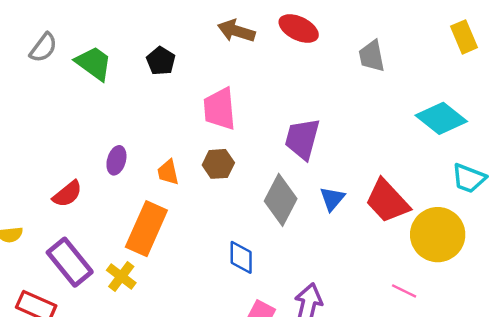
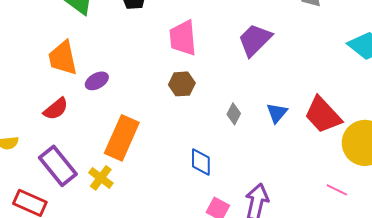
purple trapezoid: (302, 139) -> (255, 40), moved, turned 30
purple ellipse: (116, 160) -> (97, 81), turned 45
orange trapezoid: (168, 172) -> (63, 58), moved, size x1.6
gray diamond: (281, 200) -> (234, 114), size x0.5

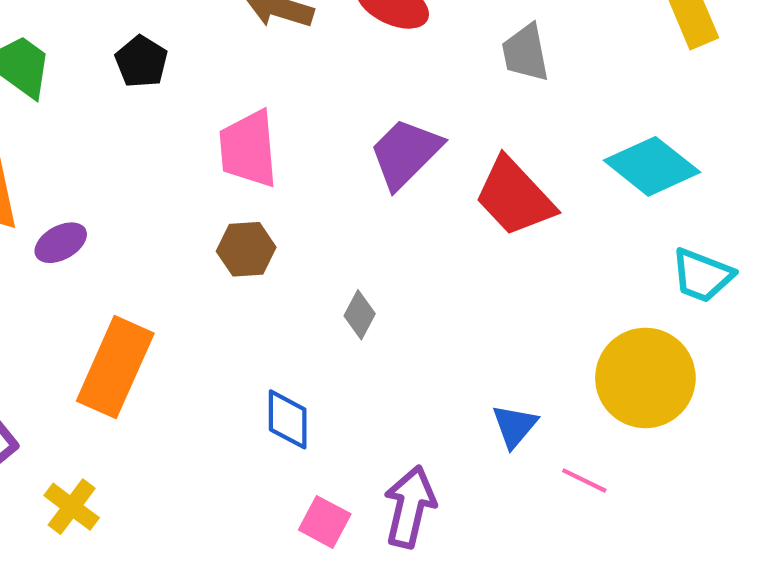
blue triangle: (277, 113) -> (515, 426), moved
red trapezoid: (323, 115) -> (515, 197), moved
yellow cross: (101, 178) -> (72, 507), moved

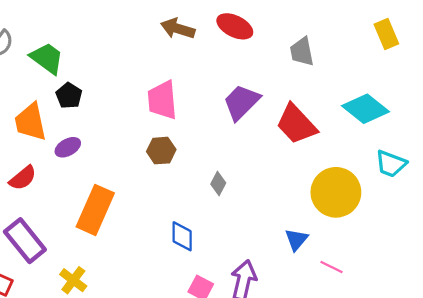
black pentagon: (141, 62) -> (69, 96), moved
yellow circle: (645, 378) -> (336, 192), moved

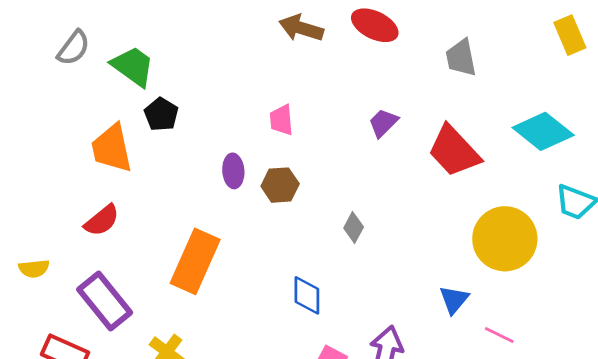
pink trapezoid: (162, 100) -> (281, 120), size x0.6
purple trapezoid: (241, 102) -> (383, 123), size x0.6
purple ellipse: (68, 147) -> (233, 171), moved, turned -65

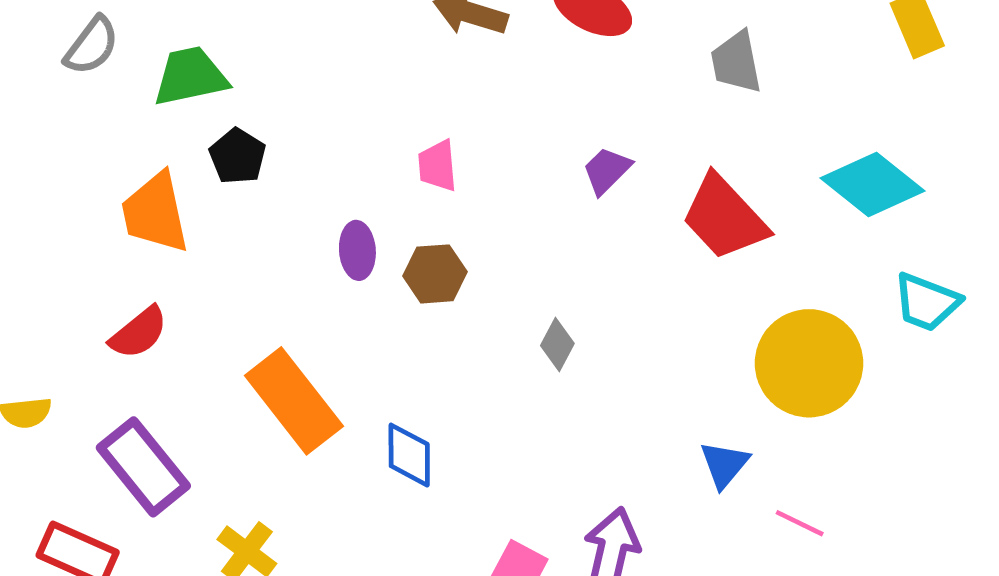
green trapezoid: (133, 66) -> (190, 76), turned -48
orange rectangle: (195, 261) -> (294, 401), turned -62
blue diamond: (307, 295) -> (409, 455), moved

